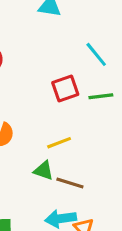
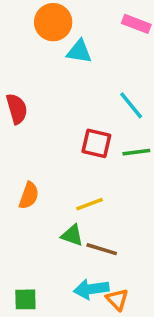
red square: (65, 88) -> (96, 143), turned 32

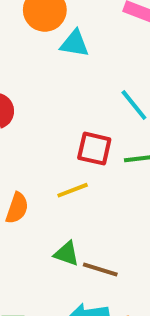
yellow line: (90, 204) -> (73, 190), moved

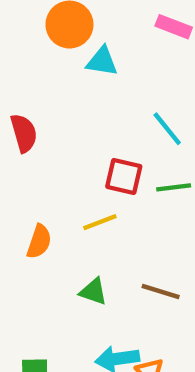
brown line: (100, 269) -> (161, 292), moved

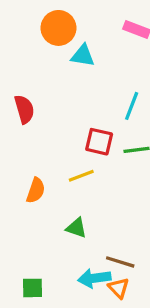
cyan line: (167, 129) -> (132, 106), turned 60
brown line: (161, 292) -> (120, 262), moved

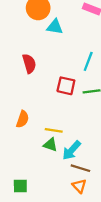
red semicircle: (24, 109) -> (29, 64), moved
yellow line: (81, 176) -> (54, 130), moved, turned 30
cyan arrow: (94, 278) -> (72, 150), moved, turned -40

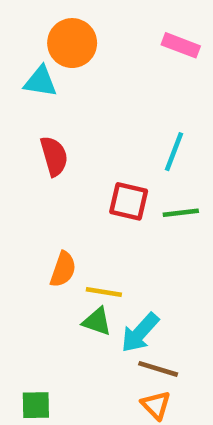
cyan triangle: (55, 27) -> (40, 81), moved
orange semicircle: (23, 119) -> (63, 269), moved

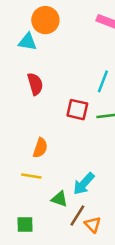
yellow line: (104, 292) -> (31, 176), moved
green triangle: (97, 321) -> (59, 199), moved
brown line: (158, 369) -> (77, 216), moved, turned -75

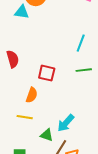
red semicircle: (35, 84) -> (13, 59), moved
red square: (77, 110) -> (47, 73), moved

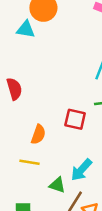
red square: (47, 73) -> (75, 119), moved

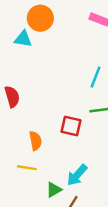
orange semicircle: (38, 134) -> (35, 141), turned -30
green triangle: (57, 185) -> (54, 190), turned -49

